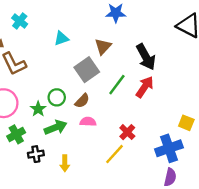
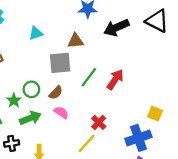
brown triangle: (103, 46) -> (76, 41), turned 42
black arrow: (146, 57) -> (116, 28), moved, turned 95
gray square: (87, 70) -> (60, 63), turned 30
pink semicircle: (88, 122) -> (61, 113), turned 32

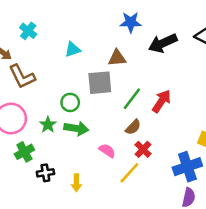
green circle: (31, 89) -> (70, 102), moved
brown semicircle: (56, 93) -> (133, 127), moved
pink semicircle: (61, 113) -> (107, 151), moved
green arrow: (30, 118) -> (76, 128), moved, turned 30

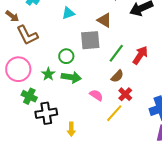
brown triangle: (117, 58) -> (104, 20), turned 35
green cross: (24, 152) -> (29, 96), turned -35
black cross: (45, 173) -> (46, 113), size x1.5
yellow arrow: (76, 183) -> (71, 129), moved

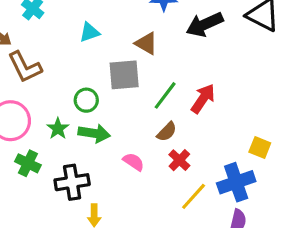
black cross: (46, 113) -> (72, 182), moved
yellow line: (114, 113) -> (194, 196), moved

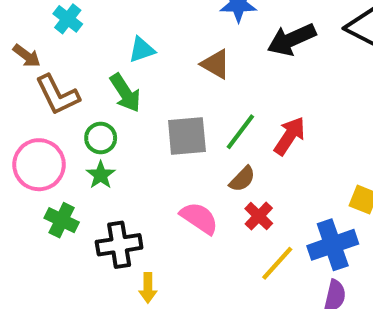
gray square: (124, 75) -> (187, 136), moved
green circle: (86, 100) -> (101, 138), moved
green arrow: (94, 133) -> (125, 93), moved, turned 48
pink semicircle: (134, 162) -> (199, 218), size x1.4

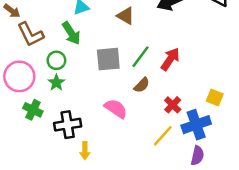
red cross: (259, 216) -> (173, 105), moved

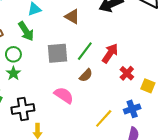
red cross: (173, 105) -> (127, 73), moved
blue cross: (196, 125) -> (132, 109), size x0.7

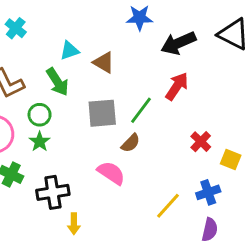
brown triangle: (72, 17) -> (104, 62), moved
red arrow: (110, 53) -> (177, 86), moved
brown semicircle: (86, 75) -> (131, 143), moved

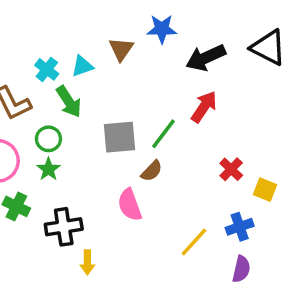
cyan cross: (16, 28) -> (47, 69), moved
brown triangle: (104, 62) -> (121, 49), moved, turned 35
pink semicircle: (111, 173) -> (130, 205), turned -144

